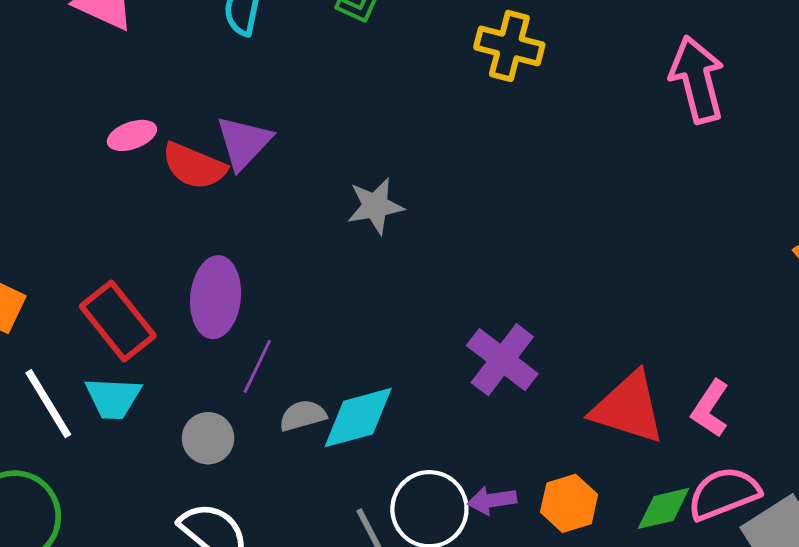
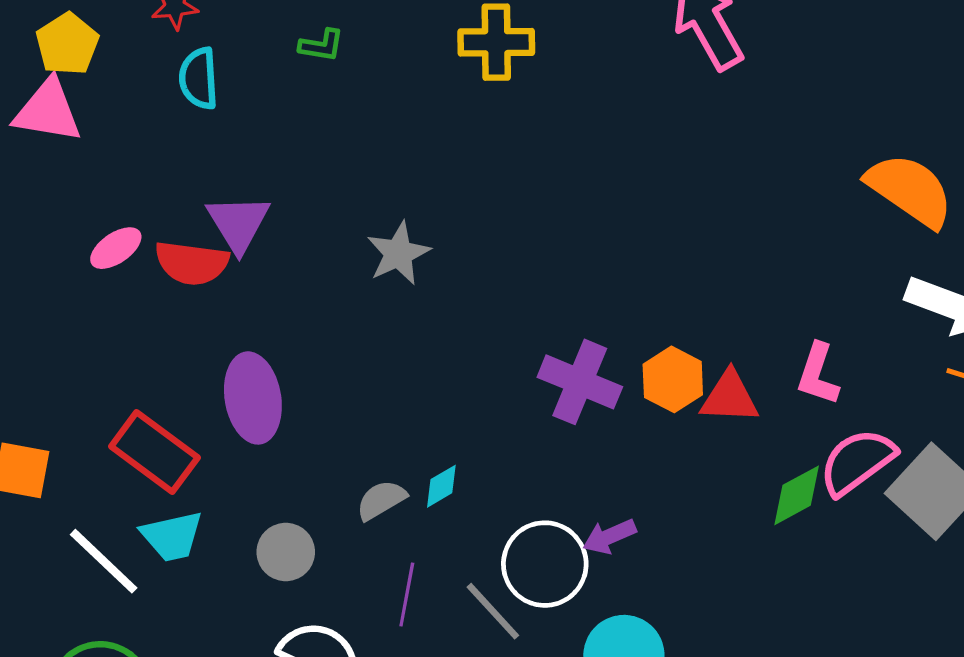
purple line: (257, 366) -> (407, 595), moved
red triangle: (628, 408) -> (730, 397), size x0.7
cyan diamond: (358, 418) -> (441, 486), size x0.5
orange hexagon: (569, 503) -> (673, 379), moved

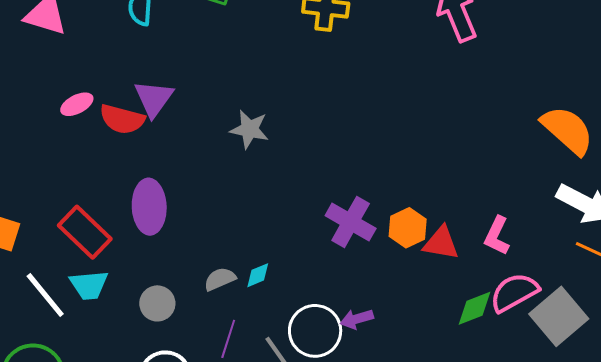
gray star: (398, 253) -> (249, 129), turned 30

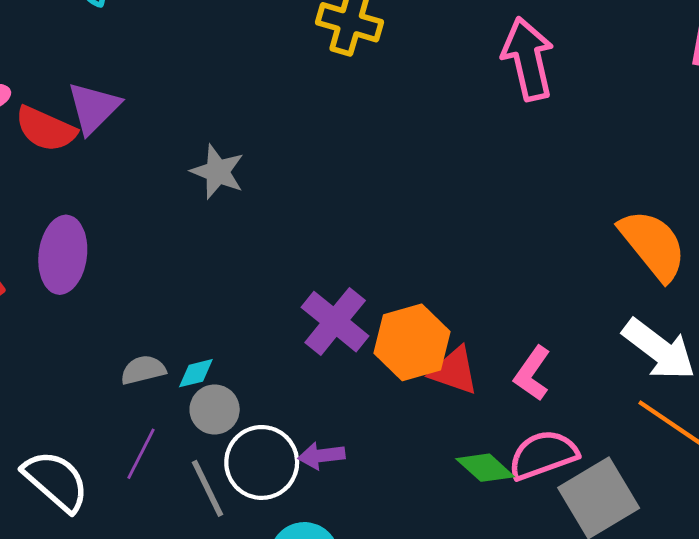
orange hexagon: (408, 228) -> (412, 342), size x1.4
gray circle: (157, 303) -> (215, 410), moved
green diamond: (475, 308) -> (485, 468), turned 54

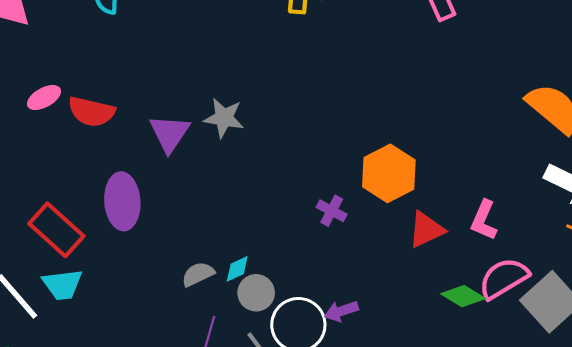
purple triangle: (94, 108) -> (170, 133), moved
purple cross: (335, 322) -> (332, 211), size x0.6
orange hexagon: (412, 342) -> (389, 173), moved
red triangle: (454, 371) -> (426, 230), turned -33

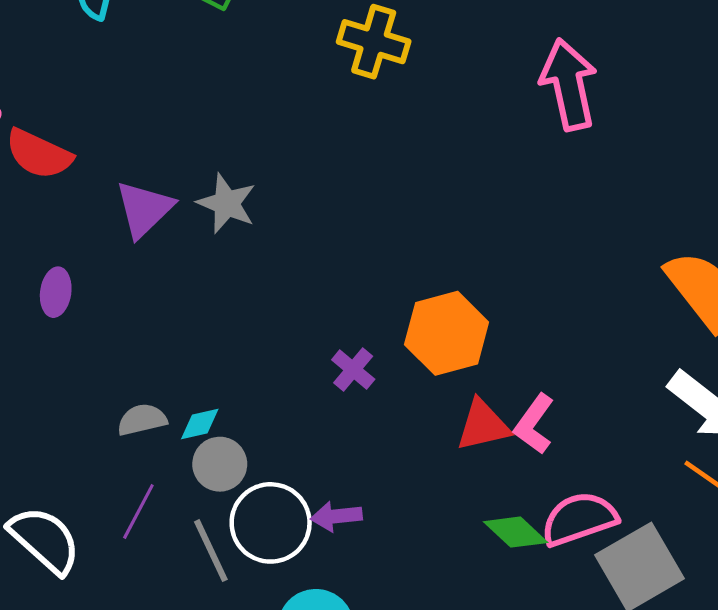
purple ellipse: (122, 201) -> (56, 292), size x0.6
pink L-shape: (484, 220) -> (534, 424), moved

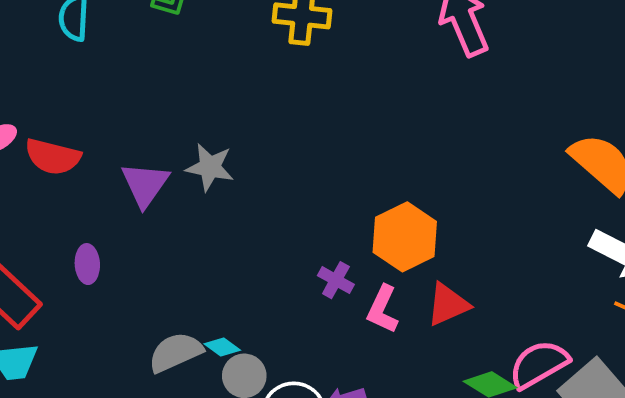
gray semicircle: (142, 420) -> (176, 352), size x1.4
cyan diamond: (200, 424) -> (222, 347), turned 60
pink L-shape: (534, 424) -> (383, 309), moved

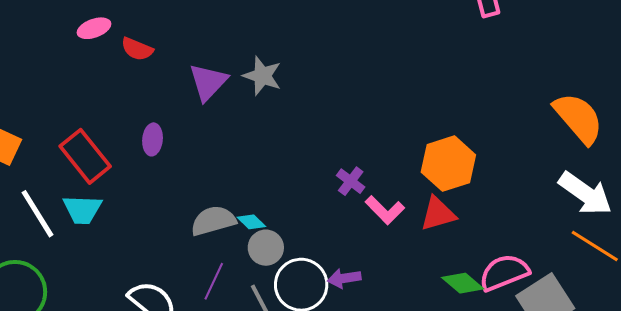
red semicircle: (53, 157) -> (137, 49), size x0.7
orange hexagon: (405, 237) -> (448, 164), moved
pink L-shape: (383, 309) -> (385, 210), turned -78

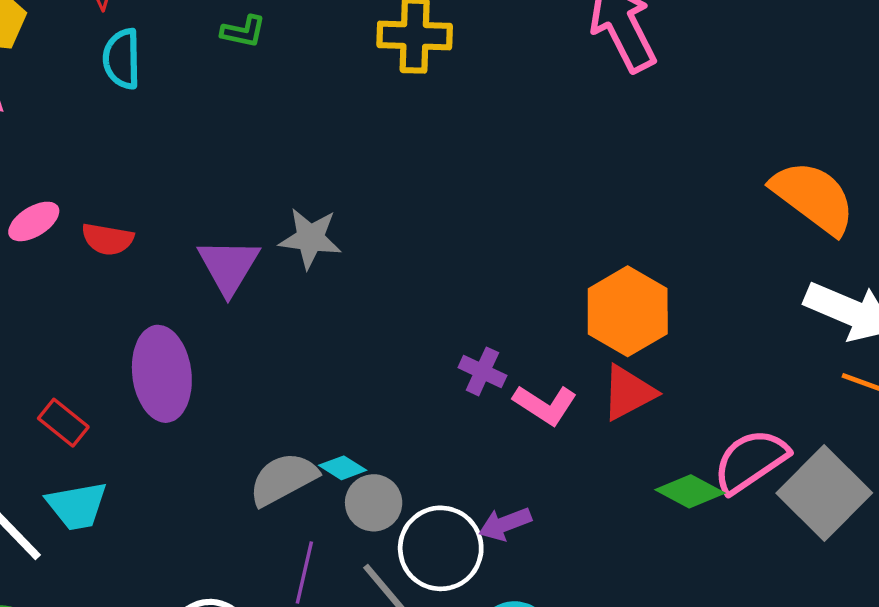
purple ellipse: (153, 139) -> (162, 374), size x1.8
red rectangle: (85, 156) -> (63, 423), size x0.6

